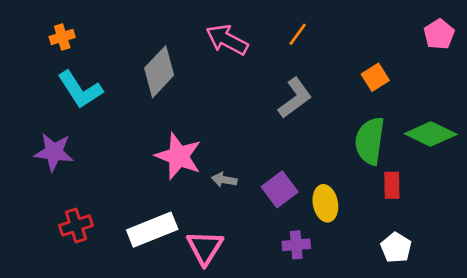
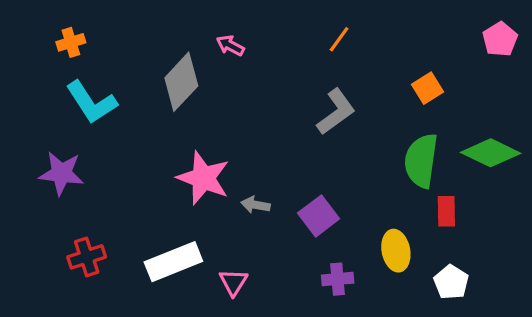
pink arrow: (227, 40) -> (230, 46), moved, size x0.6
yellow ellipse: (325, 203) -> (396, 251), moved
pink triangle: (205, 248) -> (233, 282), size x0.7

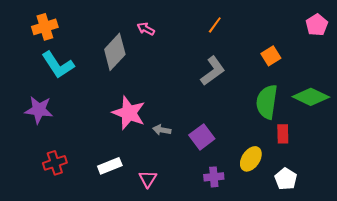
orange cross: (71, 42) -> (45, 27), size x1.4
yellow ellipse: (396, 251) -> (251, 159), turned 45
white rectangle: (173, 262) -> (110, 166), size x0.7

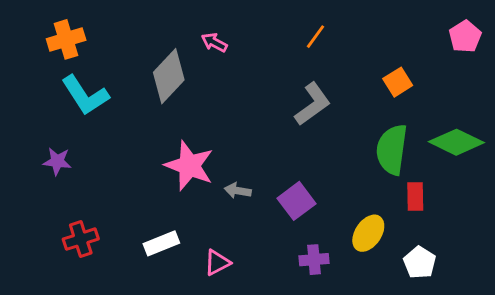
purple star: (39, 110) -> (57, 161), size x0.7
pink triangle: (148, 179) -> (217, 263), turned 30

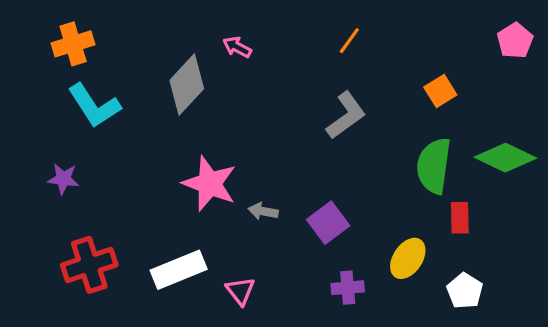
red cross: (81, 239) -> (89, 265), size x1.4
white rectangle: (161, 243) -> (179, 270), size x1.4
pink triangle: (217, 263) -> (240, 291), turned -40

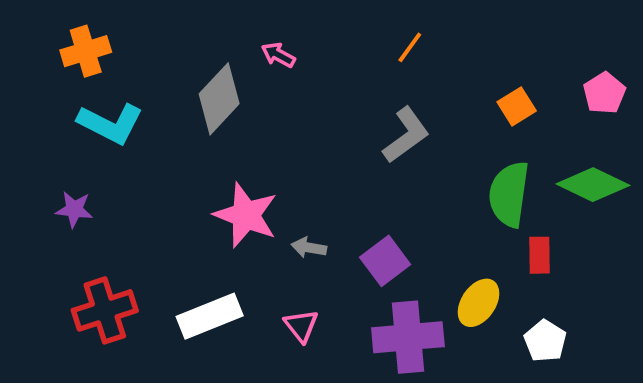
pink pentagon: (515, 41) -> (604, 93), moved
cyan L-shape: (94, 106) -> (110, 124), turned -30
purple cross: (348, 288) -> (408, 337), size x1.8
pink triangle: (240, 291) -> (301, 326), moved

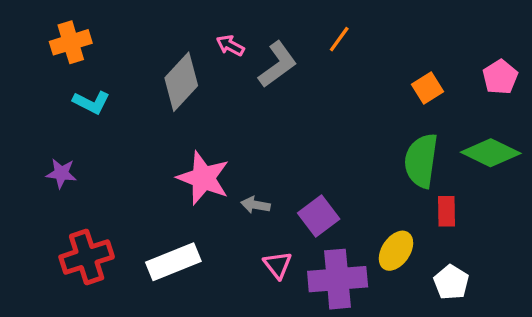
cyan L-shape: (110, 124) -> (91, 102), size x0.7
gray L-shape: (406, 135) -> (278, 64), moved
pink triangle: (301, 326) -> (278, 265), moved

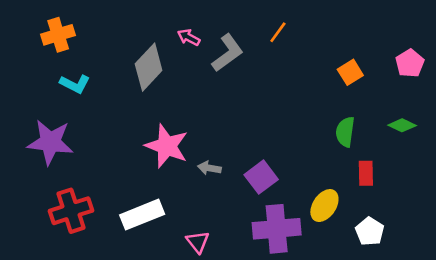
green diamond: (491, 153) -> (402, 125), size x0.6
green semicircle: (421, 161) -> (345, 132), size x0.7
purple star: (61, 173) -> (50, 142), size x1.8
pink triangle: (278, 265) -> (198, 242), moved

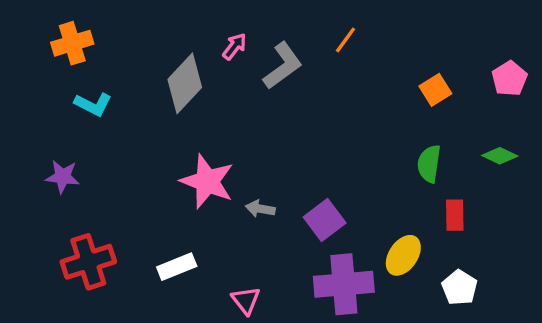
pink arrow: (189, 37) -> (235, 46), turned 100
purple star: (50, 142) -> (63, 177), size x0.6
white rectangle: (142, 215) -> (177, 267), size x0.7

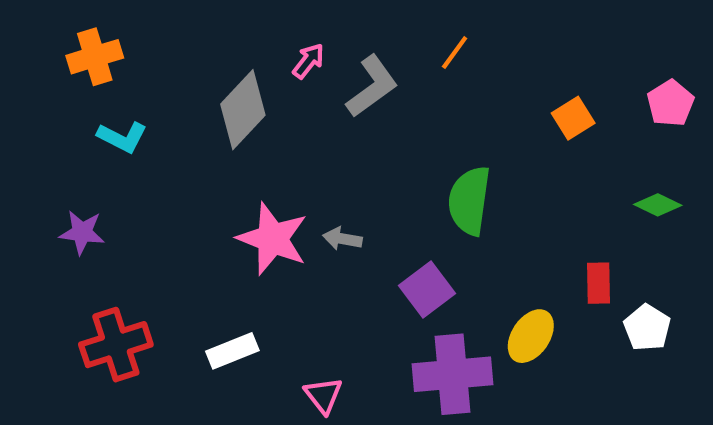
green semicircle: (429, 164) -> (469, 201), moved, size x1.4
gray arrow: (260, 209) -> (342, 239), moved
white pentagon: (460, 287) -> (647, 328), moved

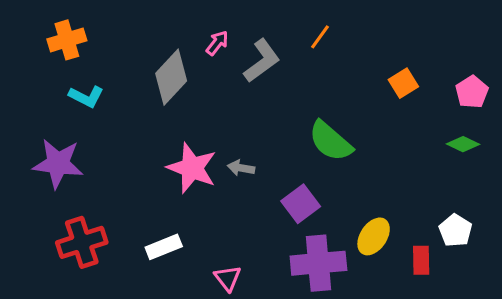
pink pentagon: (670, 103) -> (472, 92), moved
green semicircle: (469, 201) -> (330, 141), turned -57
purple star: (82, 232) -> (58, 163), size x1.6
red rectangle: (598, 283) -> (421, 260), moved

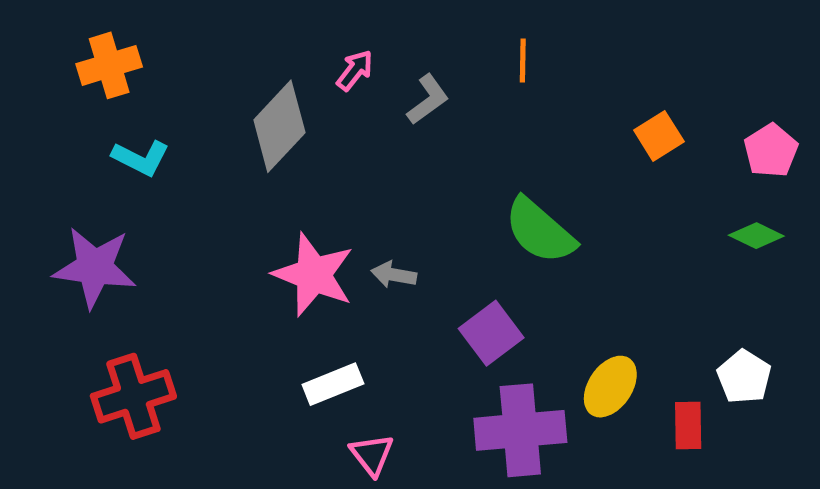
orange line: (320, 37) -> (523, 61), turned -35
gray L-shape: (262, 61) -> (428, 99), size x0.7
white rectangle: (164, 247) -> (333, 384), moved

